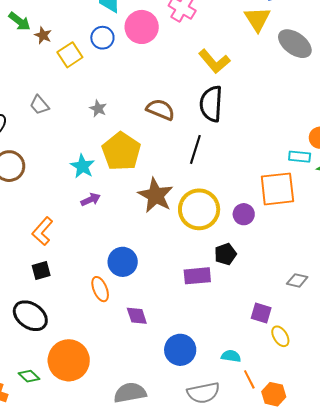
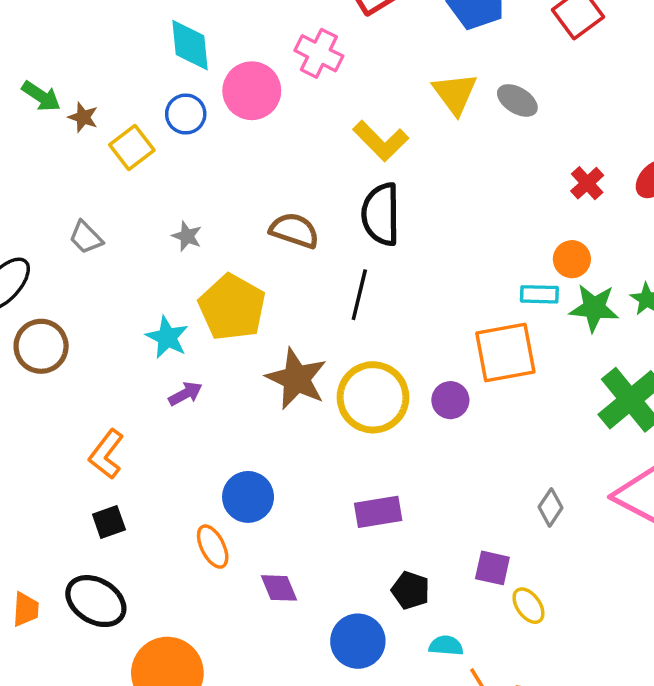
yellow triangle: (257, 19) -> (455, 93), moved
gray ellipse: (295, 44) -> (517, 100), size x0.7
black pentagon: (225, 254) -> (411, 590), moved, turned -30
gray diamond: (297, 280) -> (551, 507), turned -65

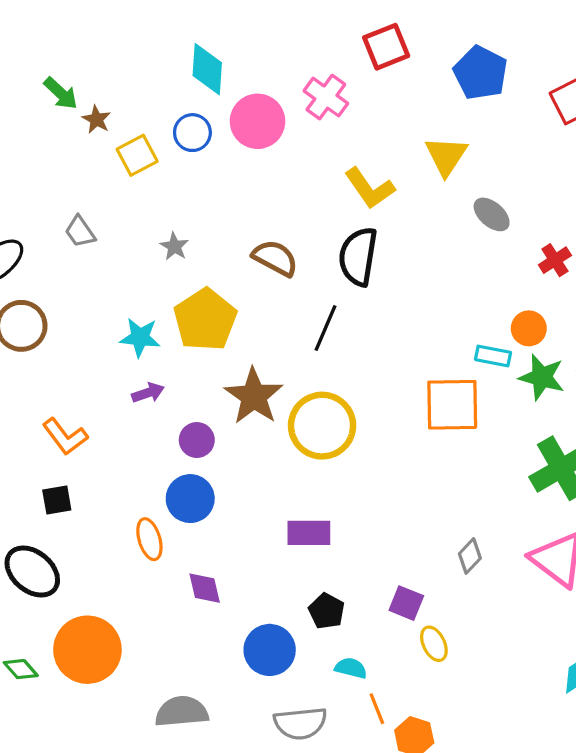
gray ellipse: (517, 100) -> (492, 214), moved
cyan star: (167, 337) -> (140, 337), turned -30
purple circle: (450, 400) -> (197, 440), moved
orange L-shape: (106, 454) -> (65, 437), turned -84

